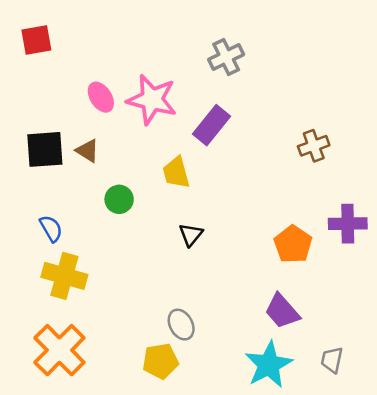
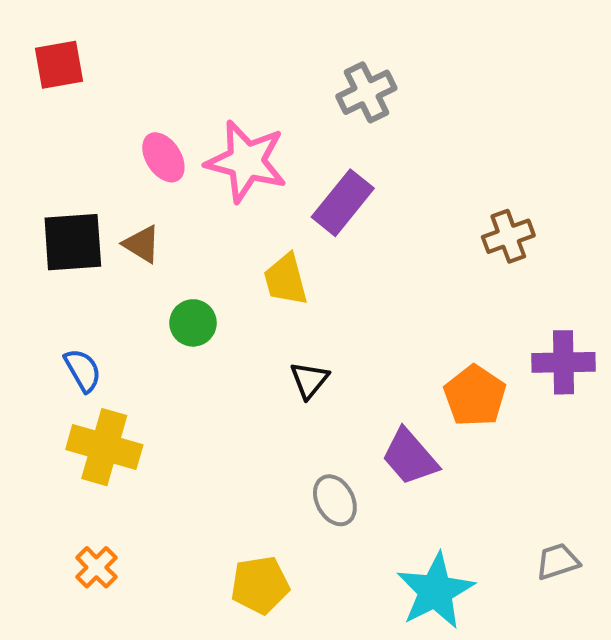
purple trapezoid: (282, 311) -> (410, 457), moved
gray ellipse: (181, 325) -> (335, 500), moved
orange cross: (59, 350) -> (96, 567), size x0.5
gray trapezoid: (332, 360) -> (558, 561), moved, turned 60

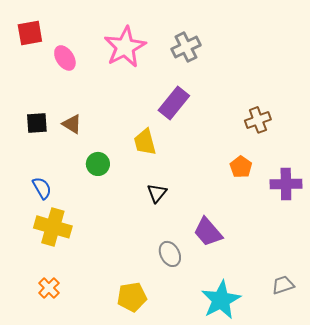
pink ellipse: (163, 157) -> (65, 58), moved
pink star: (246, 161) -> (125, 47), moved, turned 30
black square: (73, 242) -> (37, 123), size x0.7
orange pentagon: (475, 396) -> (241, 167), moved, size x0.7

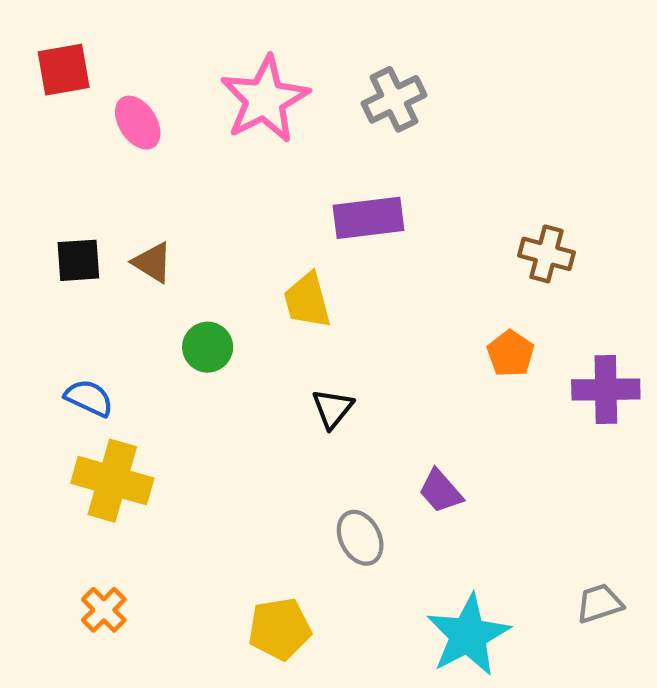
purple rectangle: (174, 103) -> (369, 218), turned 44
brown cross: (258, 120) -> (547, 254), turned 35
blue semicircle: (42, 188) -> (89, 398), turned -35
purple trapezoid: (208, 232) -> (441, 491), size x0.7

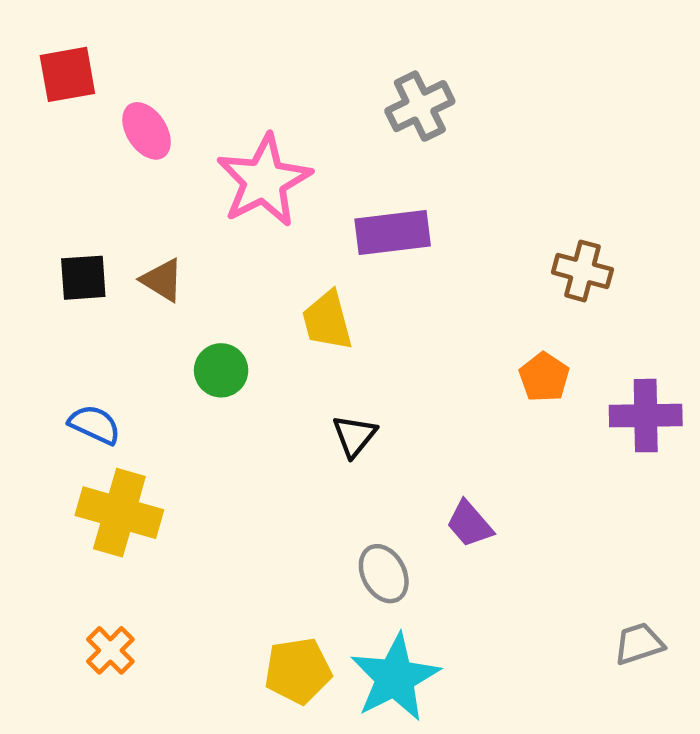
pink star: (265, 99) -> (264, 181), moved
cyan star: (468, 635) -> (395, 678), moved

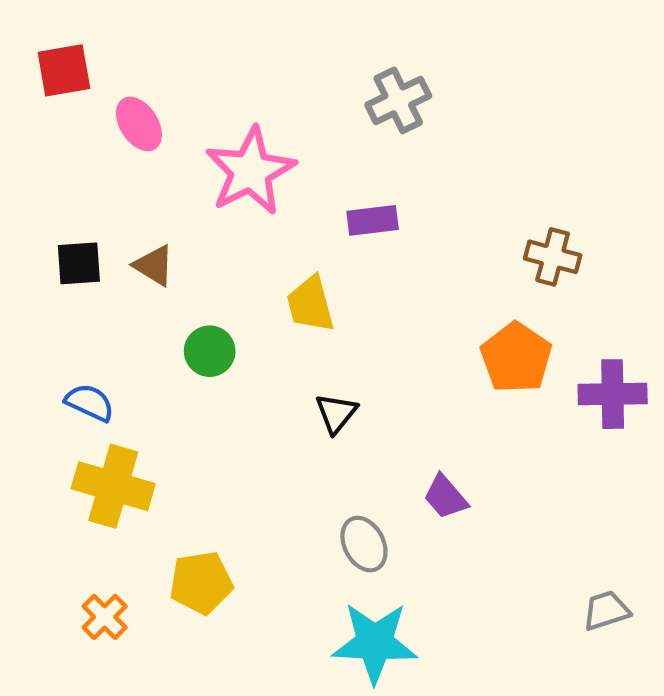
purple rectangle: (393, 233) -> (373, 220), size x0.7
orange pentagon: (544, 377) -> (516, 358), size x1.5
yellow pentagon: (298, 671) -> (201, 583), moved
cyan star: (395, 678) -> (375, 643), turned 30

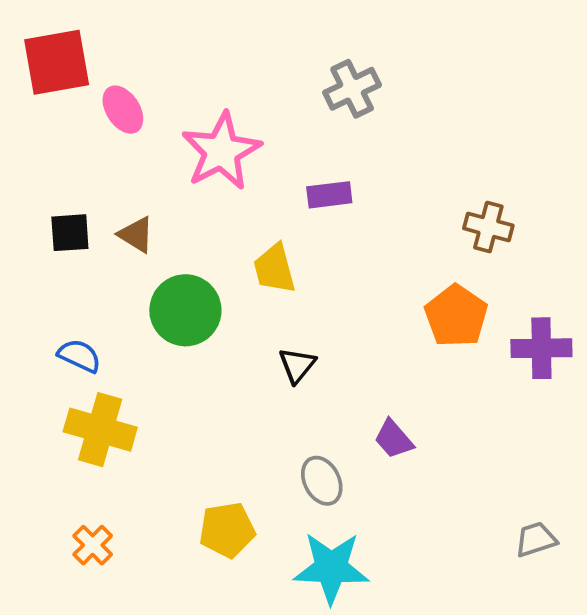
red square: (64, 70) -> (57, 62), size x1.4
green circle: (210, 351) -> (185, 310), size x1.6
yellow pentagon: (201, 583) -> (227, 530), moved

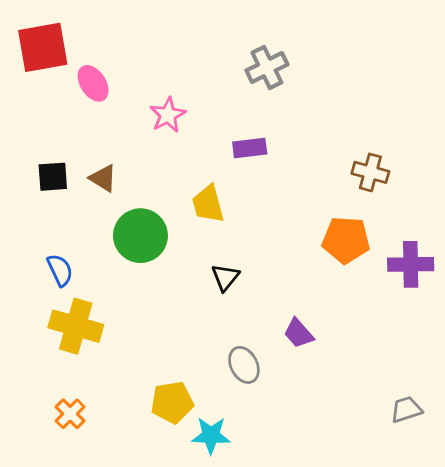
pink star: (221, 151) -> (168, 115), size x0.6
orange pentagon: (456, 316) -> (346, 240), turned -30
blue semicircle: (79, 356) -> (60, 270), turned 40
cyan star: (331, 568) -> (211, 435), moved, size x0.7

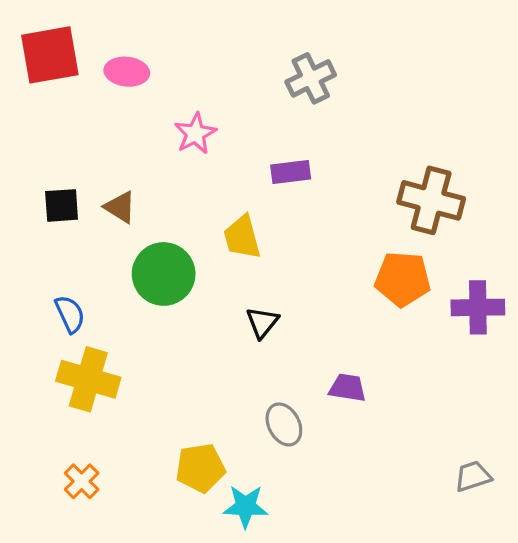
pink ellipse: (93, 83) -> (127, 72), moved, turned -51
brown cross: (370, 172) -> (431, 200), size x1.5
purple trapezoid: (299, 333) -> (347, 388), turned 140

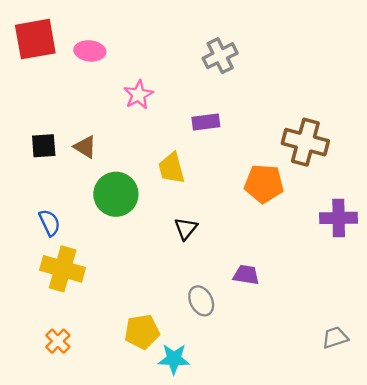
orange pentagon: (403, 279) -> (264, 184), moved

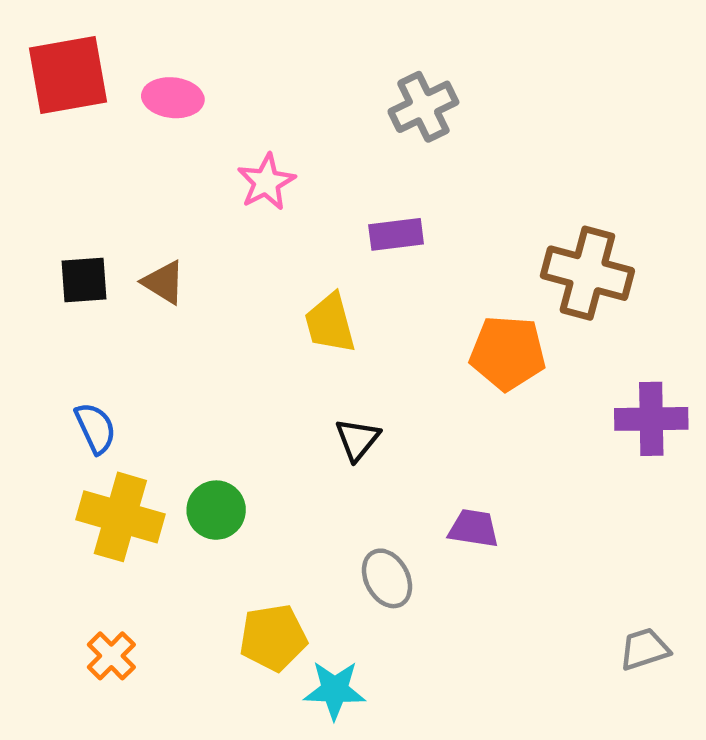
green circle: (116, 194) -> (216, 510), moved, size x0.7

